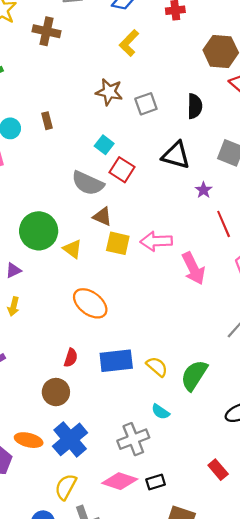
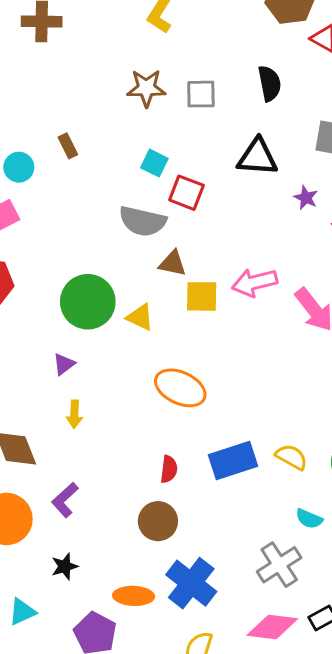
gray square: (146, 104) -> (201, 94), turned 30

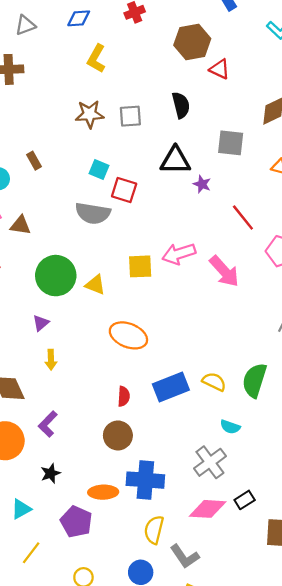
purple star: (306, 198) -> (202, 184), moved
brown triangle: (172, 263) -> (20, 225), moved
blue cross: (191, 583) -> (145, 480), turned -30

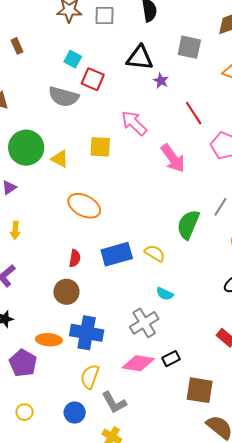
pink arrow: (179, 254) -> (134, 123), moved, turned 56
yellow arrow: (51, 360) -> (15, 230), moved
green semicircle: (254, 380) -> (188, 225), moved

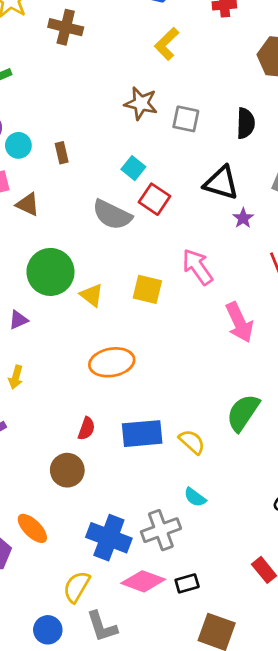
brown rectangle: (17, 46) -> (62, 153), moved
orange ellipse: (84, 206) -> (112, 362), turned -48
blue cross: (87, 333) -> (109, 538), moved
orange ellipse: (49, 340) -> (32, 528), turned 30

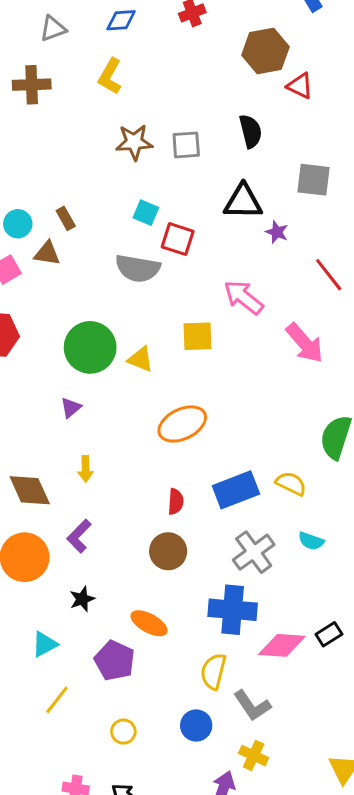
yellow L-shape: (167, 44) -> (110, 76), moved
brown triangle: (28, 204) -> (47, 253), moved
gray cross: (161, 530) -> (254, 552), moved

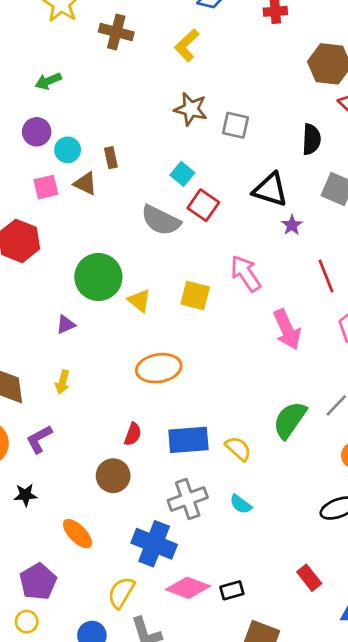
black semicircle: (251, 131) -> (311, 139), moved
purple pentagon: (115, 661) -> (38, 582), moved

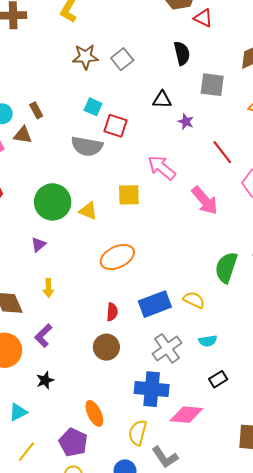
gray square: (235, 125) -> (122, 59), turned -35
black triangle: (270, 190) -> (162, 100), size x0.7
cyan semicircle: (241, 504) -> (208, 341), turned -30
orange ellipse: (78, 534) -> (94, 413), moved, turned 35
black rectangle: (232, 590) -> (218, 379), moved

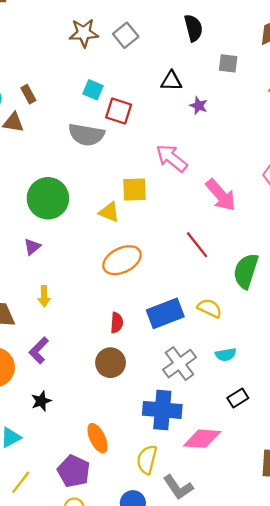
gray square: (212, 85) -> (228, 63), size x0.7
red line: (222, 152) -> (197, 245), moved
yellow triangle: (88, 211) -> (109, 212), moved

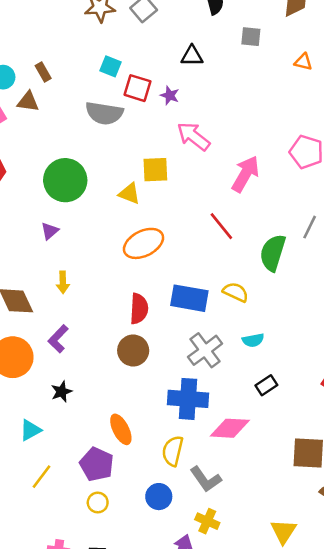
purple star: (199, 106) -> (170, 95), moved
pink arrow: (221, 195) -> (245, 174), turned -108
blue rectangle: (165, 313) -> (189, 298), turned 32
red semicircle: (117, 323) -> (139, 309), size x1.4

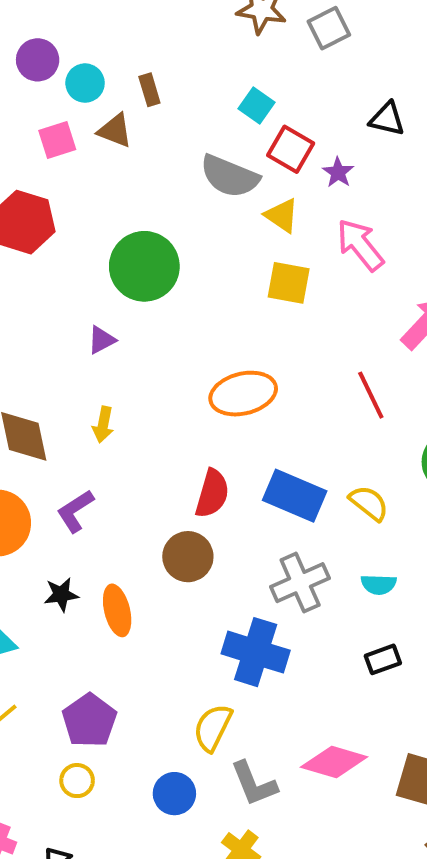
yellow triangle: (129, 194) -> (282, 215), moved
pink diamond: (230, 428) -> (334, 762), moved
orange ellipse: (121, 429) -> (117, 610), moved

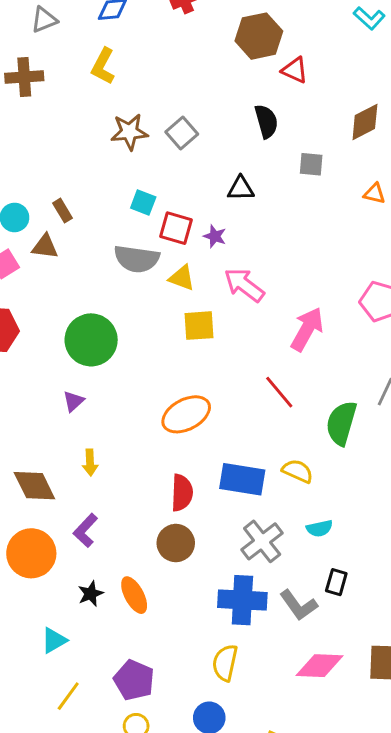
black rectangle: (383, 659) -> (336, 582), turned -40
gray L-shape: (254, 784) -> (299, 605), moved

